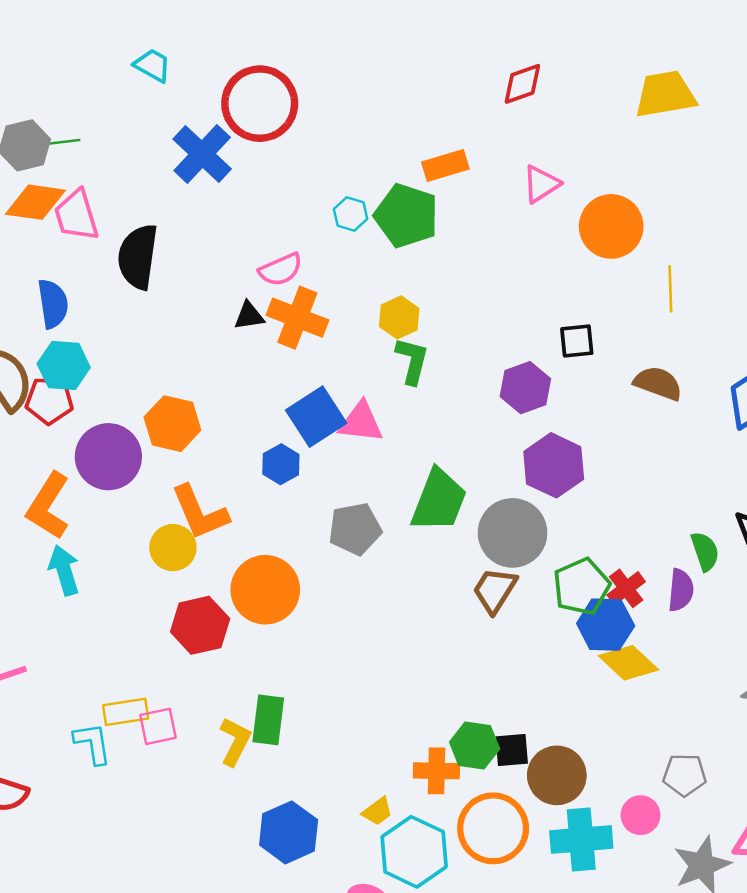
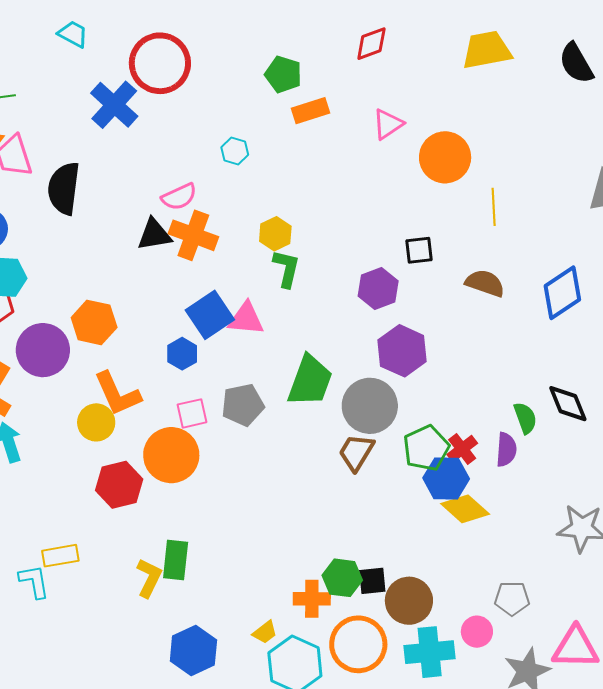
green pentagon: (406, 216) -> (283, 74), moved, size x0.7
black triangle: (249, 316) -> (154, 235), size x1.4
pink square: (158, 726) -> (192, 413), moved

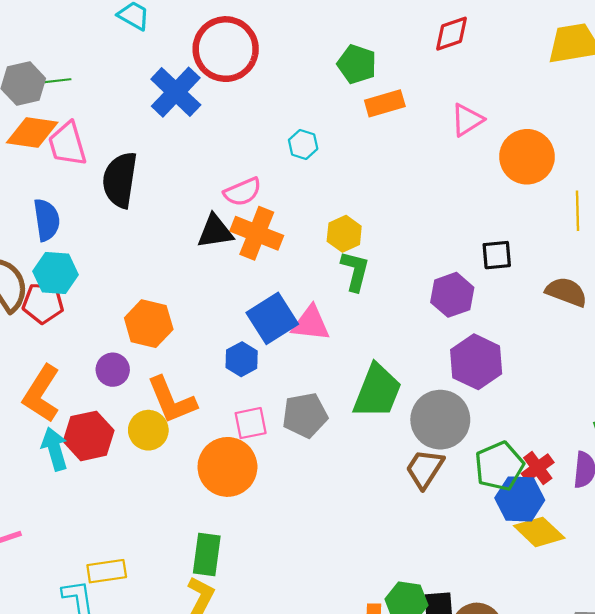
purple circle: (43, 350) -> (113, 370), moved, size x0.6
red hexagon: (119, 485) -> (89, 436), moved
green rectangle: (176, 560) -> (207, 554), moved

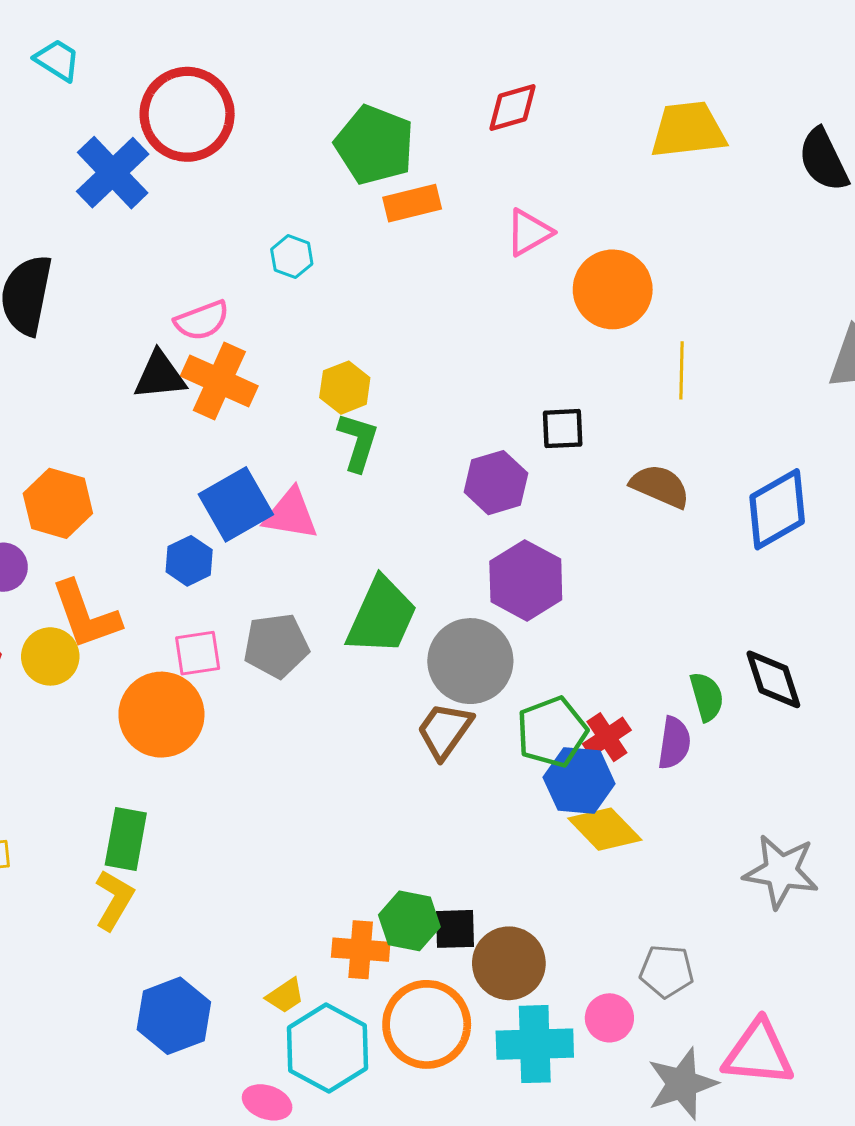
green pentagon: (357, 64) -> (375, 145), size x1.4

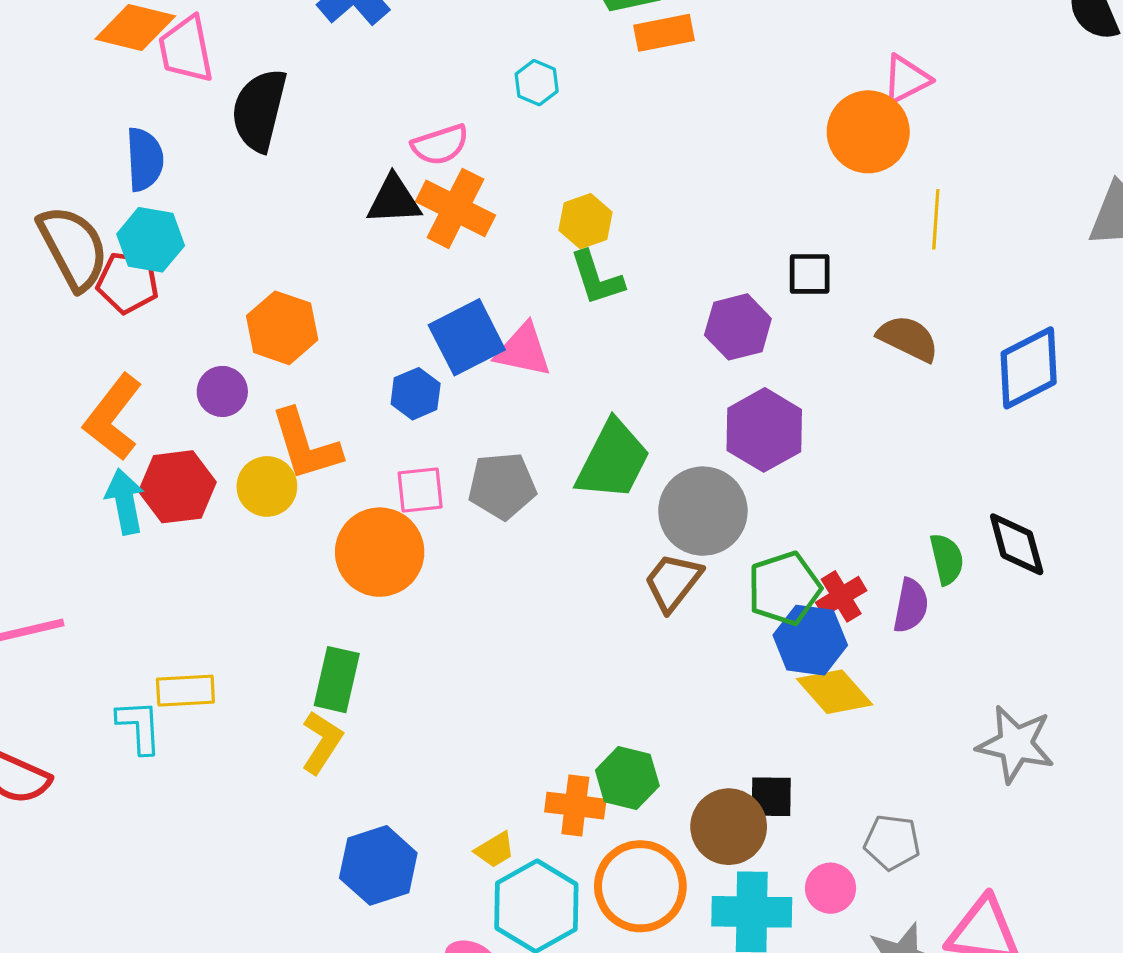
pink triangle: (529, 232) -> (906, 79), moved
green L-shape: (358, 442) -> (597, 278), turned 142
black square: (455, 929) -> (771, 797), moved

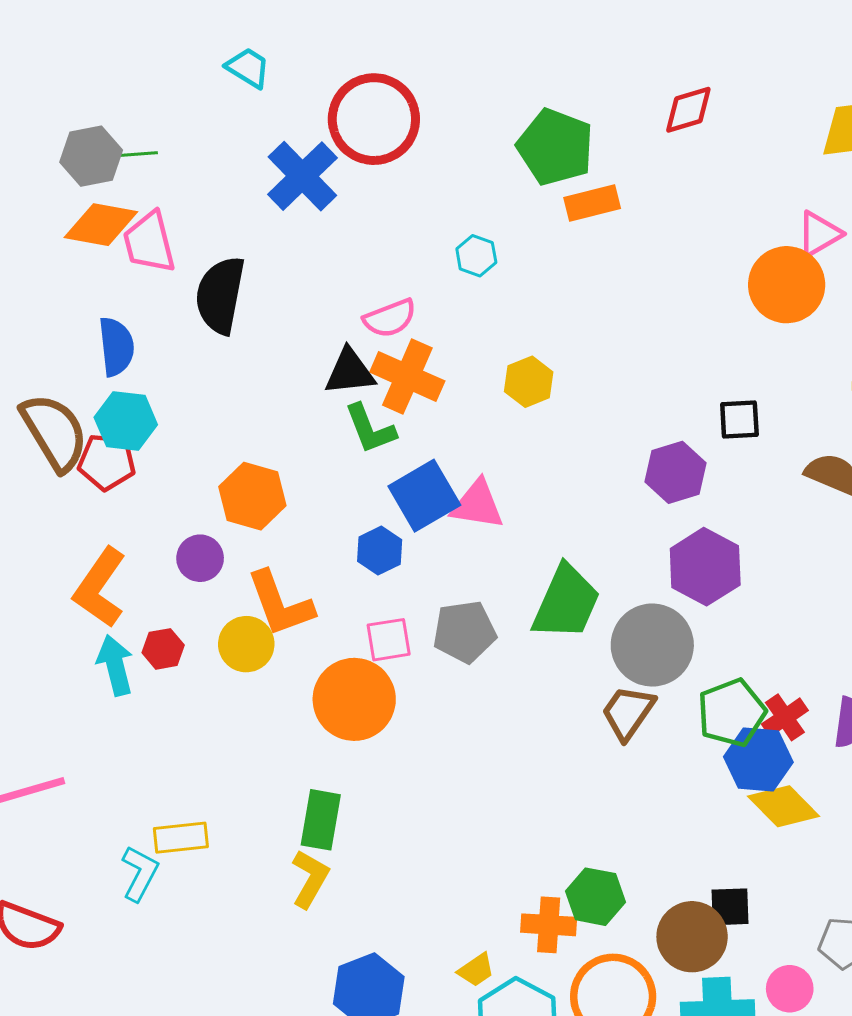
green L-shape: (597, 278) -> (370, 429), moved
red hexagon: (177, 487) -> (163, 649), size x0.6
cyan L-shape: (139, 727) -> (140, 873), turned 34

